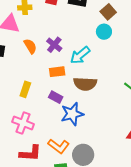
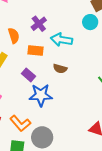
orange semicircle: (30, 46) -> (14, 36), moved
cyan arrow: (80, 55) -> (62, 40), turned 35
brown semicircle: (85, 84) -> (60, 69), size x0.6

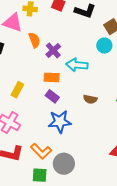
orange semicircle: (14, 36) -> (34, 40), moved
brown semicircle: (60, 69) -> (90, 99), moved
purple rectangle: (28, 75) -> (52, 96), moved

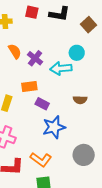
cyan circle: (104, 46) -> (77, 53), moved
orange rectangle: (52, 77) -> (29, 86), moved
gray circle: (64, 164) -> (84, 155), moved

